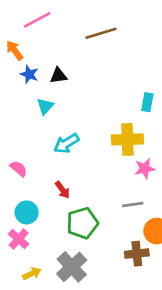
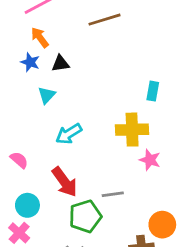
orange arrow: (15, 50) -> (40, 37), moved
pink star: (145, 169) -> (150, 160), turned 30
red arrow: (62, 190) -> (65, 182), size x1.6
gray line: (133, 204) -> (113, 194), moved

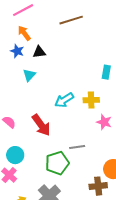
yellow cross: (132, 130) -> (91, 100), size x0.7
cyan arrow: (69, 134) -> (64, 100), moved
red arrow: (65, 182) -> (41, 125), moved

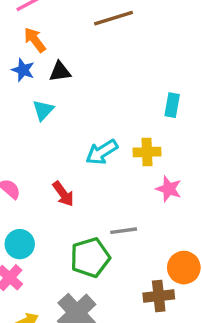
red arrow: (41, 125) -> (63, 194), size x0.7

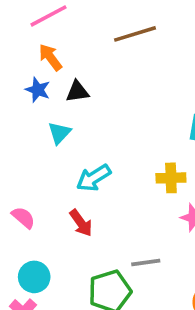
cyan arrow: (102, 152) -> (94, 178), moved

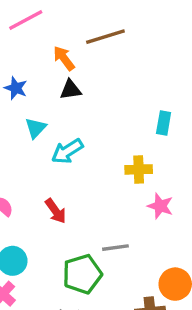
orange arrow: (50, 57) -> (64, 58), moved
black triangle: (77, 92) -> (71, 90), moved
cyan arrow: (94, 178) -> (67, 151), moved

